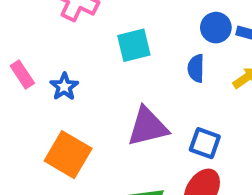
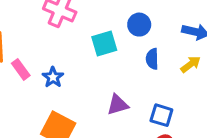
blue circle: (216, 28) -> (139, 25), moved
purple triangle: (148, 127) -> (118, 105), size x0.7

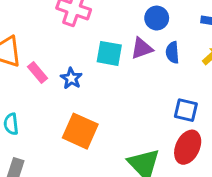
cyan square: (104, 43) -> (109, 53), moved, turned 30
purple triangle: (118, 105) -> (142, 48), moved

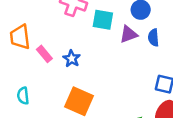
cyan square: (109, 53) -> (103, 20), moved

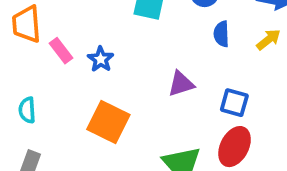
purple triangle: (129, 34) -> (181, 84), moved

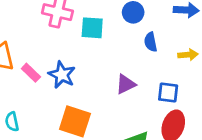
yellow arrow: (269, 40) -> (188, 55), moved, turned 42
blue star: (101, 59) -> (62, 75), size x1.4

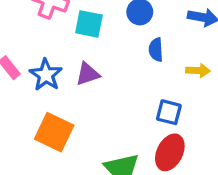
purple triangle: (126, 84) -> (88, 74), moved

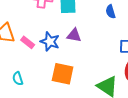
purple triangle: (88, 74) -> (74, 35), turned 42

